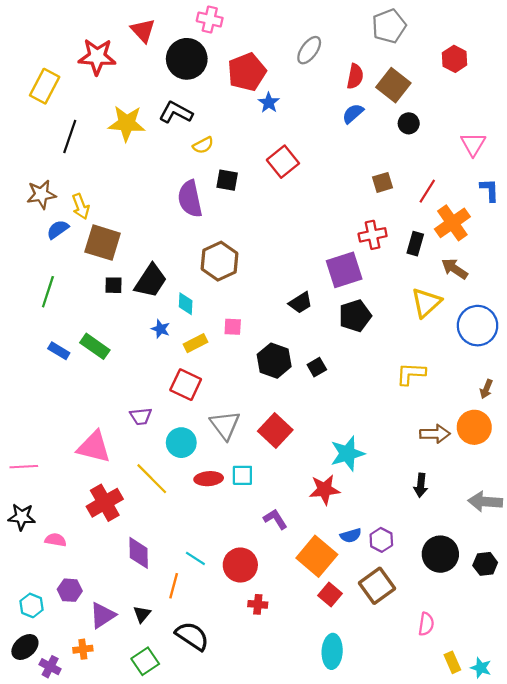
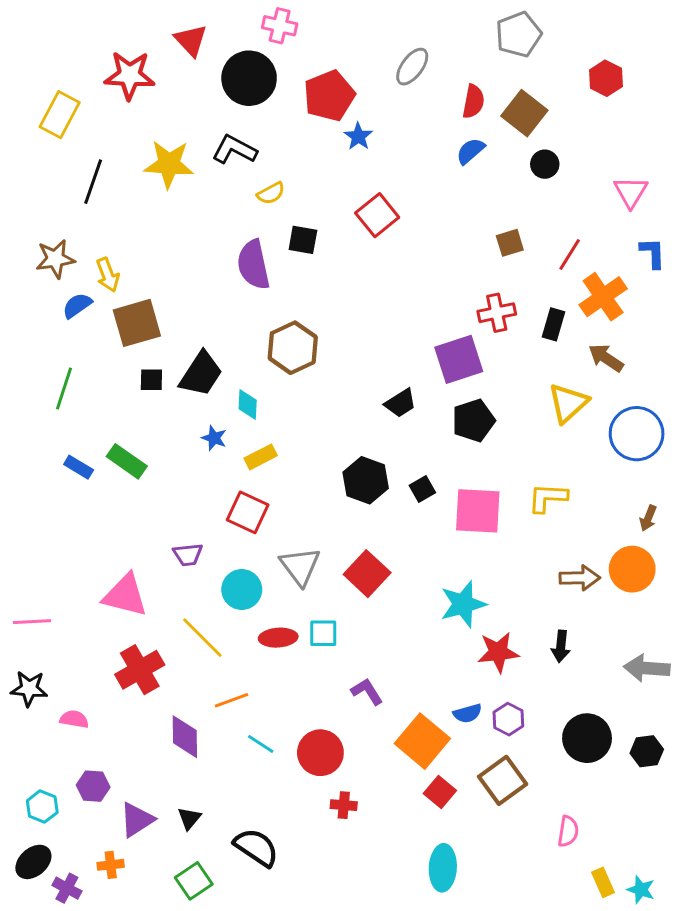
brown square: (103, 243) -> (137, 323), turned -33
pink square: (233, 327) -> (478, 511), moved, size x2.0
red star: (324, 490) -> (498, 652), moved
orange line: (174, 586) -> (232, 700), moved, turned 55

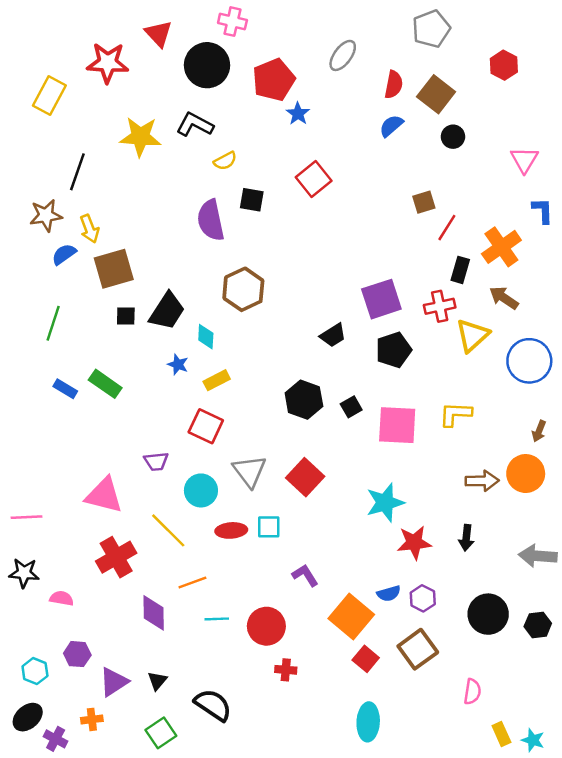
black line: (93, 182) -> (77, 172), moved
red line: (570, 254) -> (447, 228), moved
red cross: (497, 313) -> (440, 306), moved
cyan line: (261, 744) -> (217, 619), turned -35

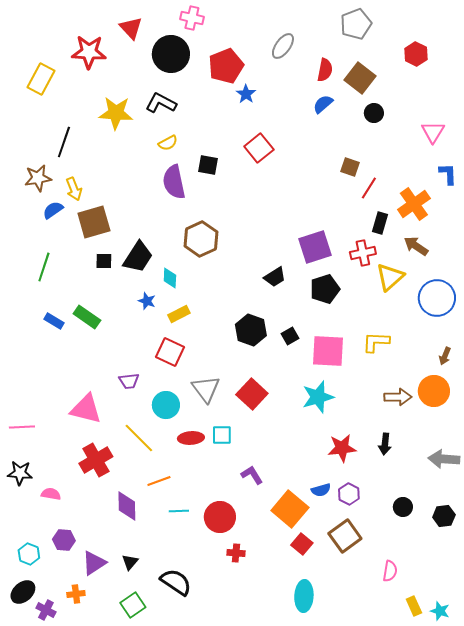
yellow semicircle: (225, 161) -> (168, 143), moved
brown square: (424, 202) -> (350, 167), turned 36
cyan star: (385, 503) -> (318, 397), moved
black circle: (488, 614) -> (403, 507), size x0.6

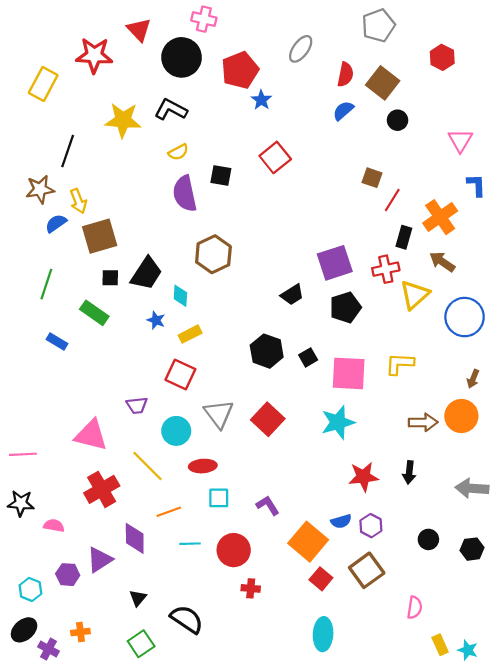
green rectangle: (87, 317) -> (94, 313), moved
cyan square: (222, 435) -> (219, 498), moved
purple triangle: (94, 563) -> (100, 560), moved

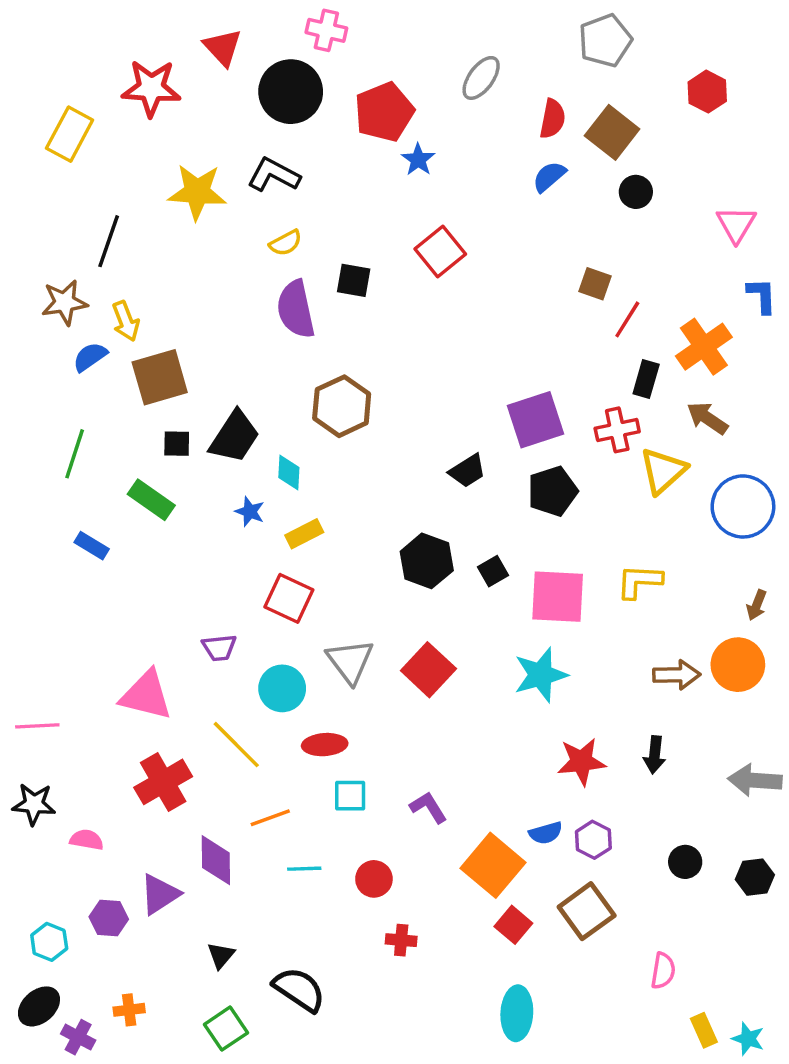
red circle: (234, 550) -> (374, 879), size x0.7

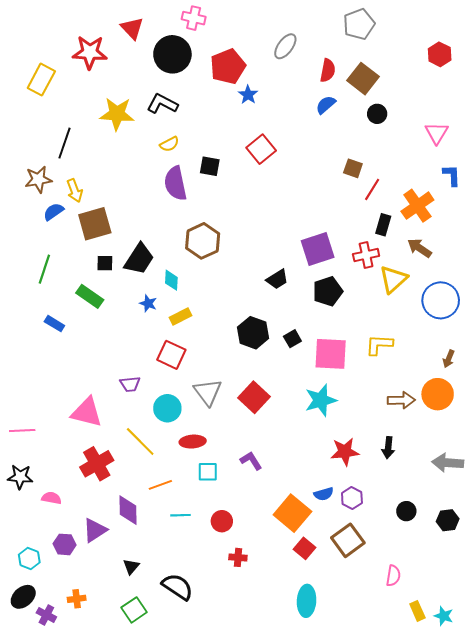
red hexagon: (707, 92) -> (440, 54), moved
purple L-shape: (428, 807) -> (251, 461), moved

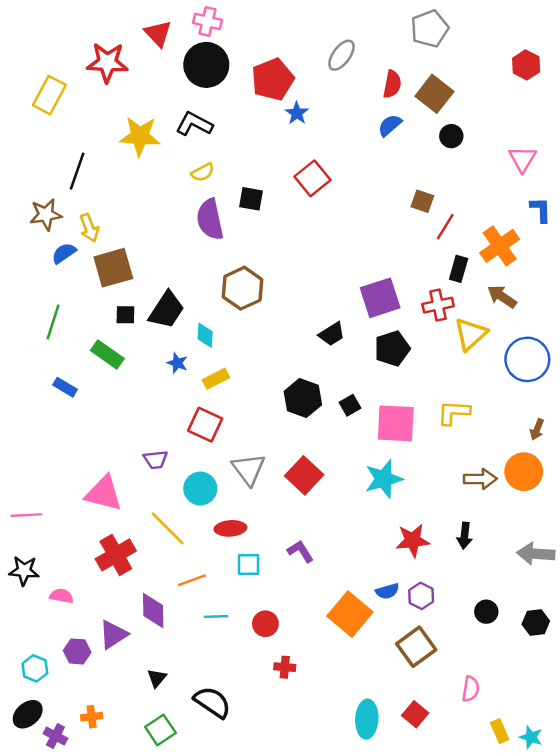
pink cross: (194, 18) -> (207, 21), moved
red square: (305, 548) -> (415, 714), moved

